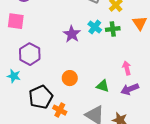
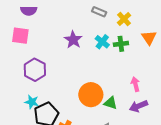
purple star: (72, 34) -> (73, 40), moved
cyan star: (14, 76) -> (32, 102), moved
orange circle: (70, 78) -> (91, 95), moved, size x1.5

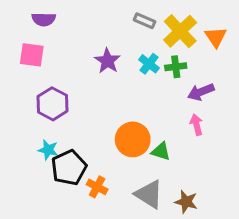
yellow cross: (124, 19) -> (180, 31), size x1.6
orange triangle: (149, 38) -> (216, 37), moved
purple arrow: (139, 106) -> (201, 92), moved

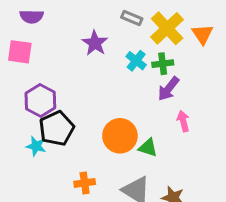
purple star: (107, 61) -> (95, 43), moved
purple arrow: (201, 92) -> (169, 89), moved, turned -30
black pentagon: (69, 168) -> (57, 128), moved
orange cross: (97, 187) -> (85, 183), turned -36

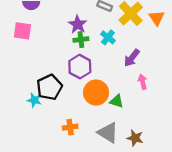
green cross: (163, 64) -> (81, 40), moved
purple hexagon: (40, 100) -> (80, 67), moved

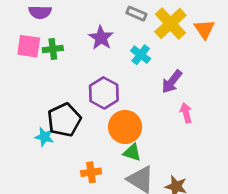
green cross: (81, 40) -> (53, 49), moved
green triangle: (117, 101) -> (132, 152), moved

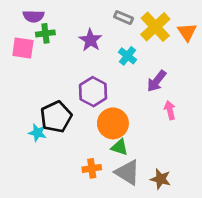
green cross: (53, 49) -> (45, 33), moved
orange cross: (91, 172) -> (92, 168), moved

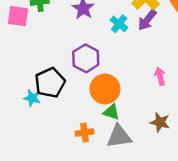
purple arrow: (157, 81) -> (147, 20), moved
gray triangle: (127, 172) -> (119, 136), turned -40
brown star: (161, 179) -> (160, 122), moved

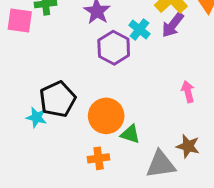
purple hexagon: (86, 58) -> (114, 48), moved
orange circle: (105, 89) -> (106, 116), moved
gray triangle: (119, 136) -> (161, 164), moved

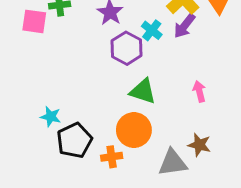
black pentagon: (58, 99) -> (74, 140), moved
orange circle: (106, 116) -> (134, 130), moved
green triangle: (130, 134) -> (143, 91), moved, size x1.4

